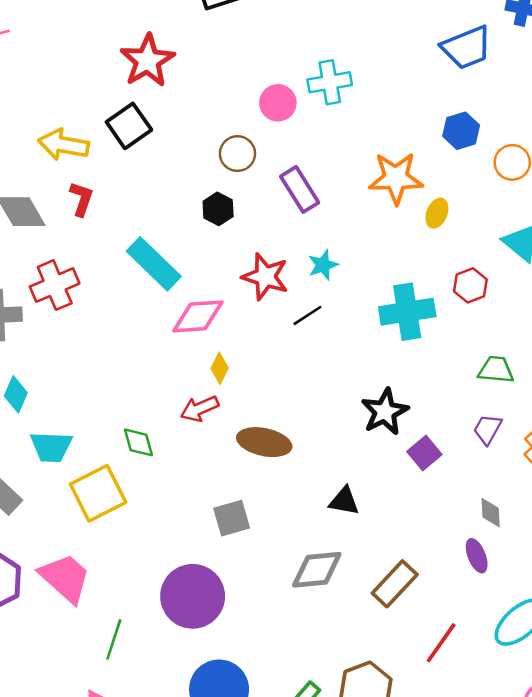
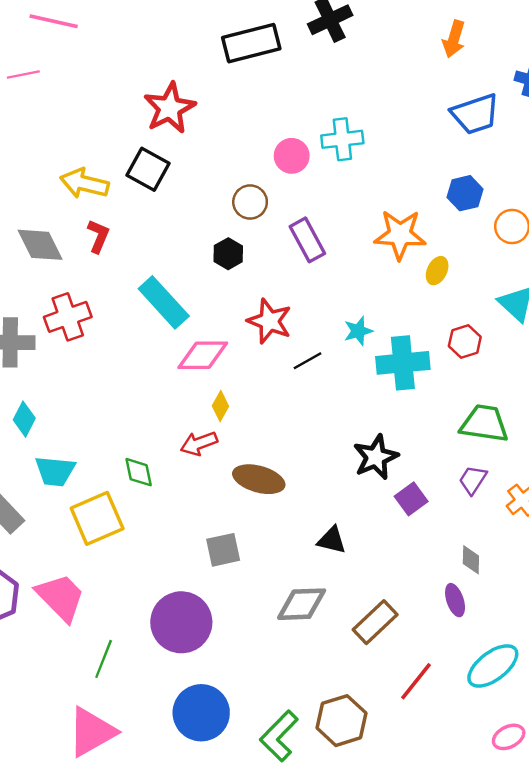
black square: (129, 126) -> (148, 169), turned -30
cyan star: (323, 265) -> (358, 331), moved
green trapezoid: (496, 370) -> (484, 424), size x1.4

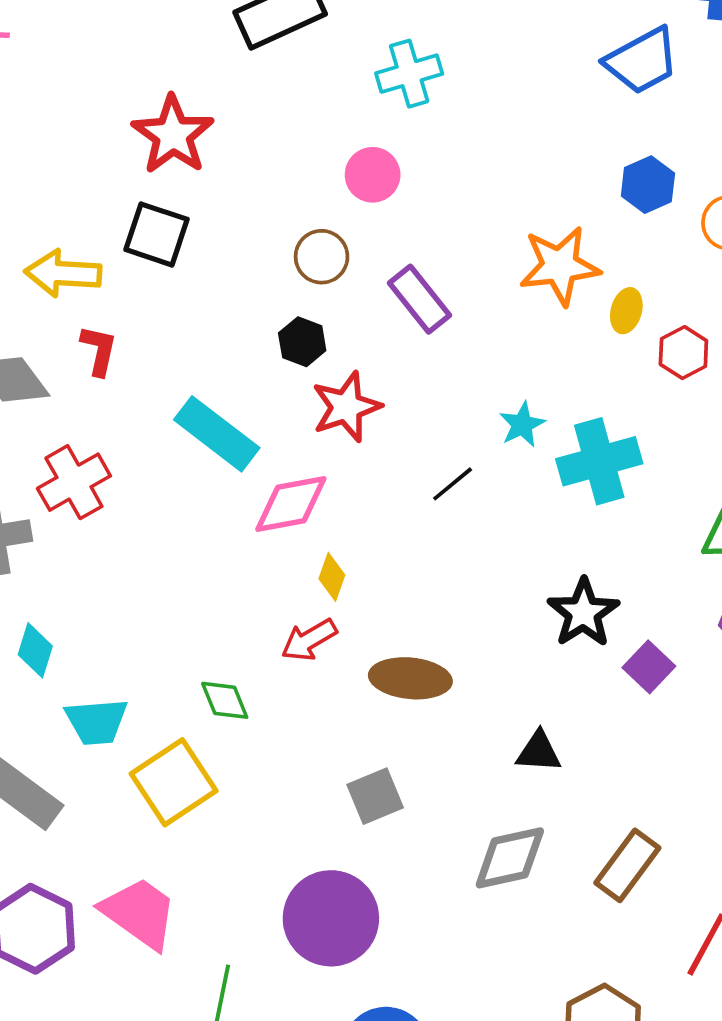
cyan cross: (342, 139) -> (409, 74), moved
red star: (269, 321) -> (346, 407), moved, turned -30
red hexagon: (465, 341) -> (683, 353), moved

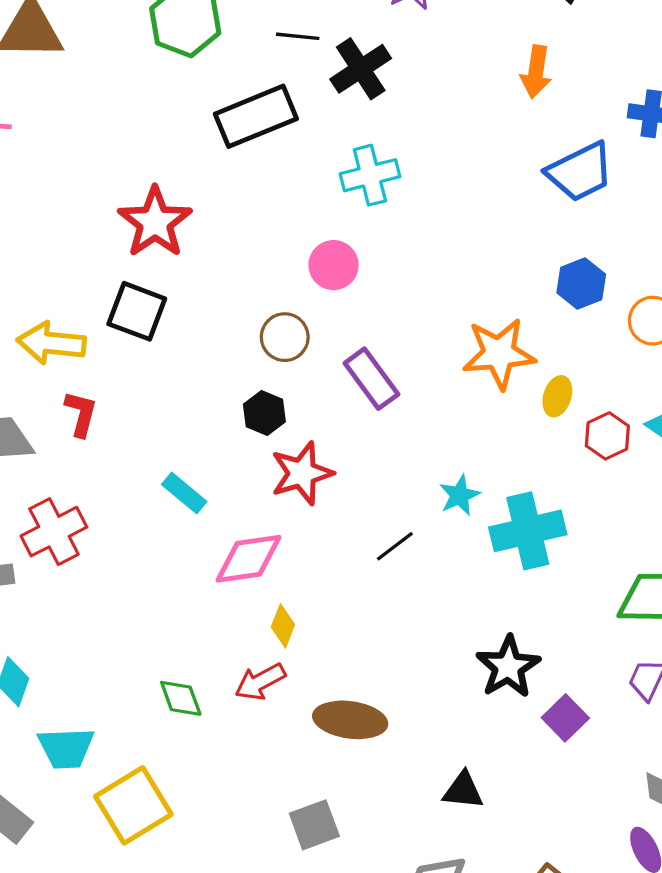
cyan rectangle: (217, 434) -> (184, 493), size x0.6
green diamond: (225, 700) -> (181, 698), moved

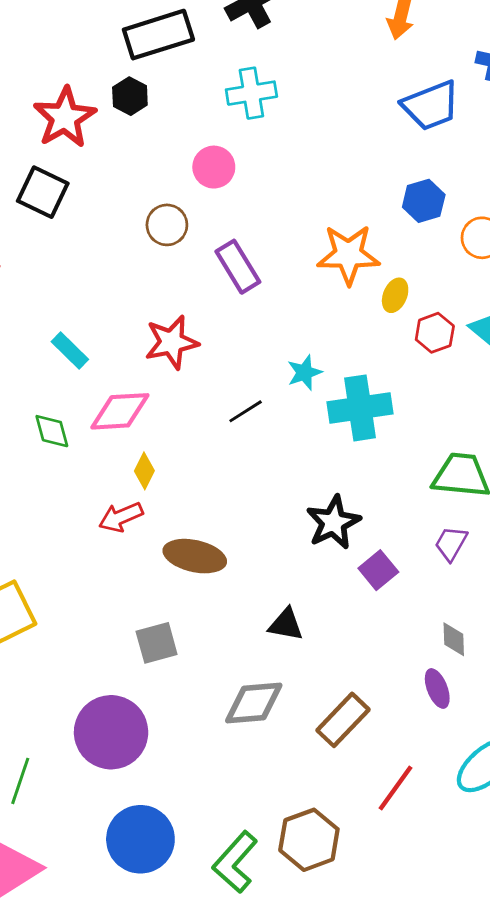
black hexagon: (264, 413) -> (130, 96), moved
green diamond: (181, 698) -> (52, 431), moved

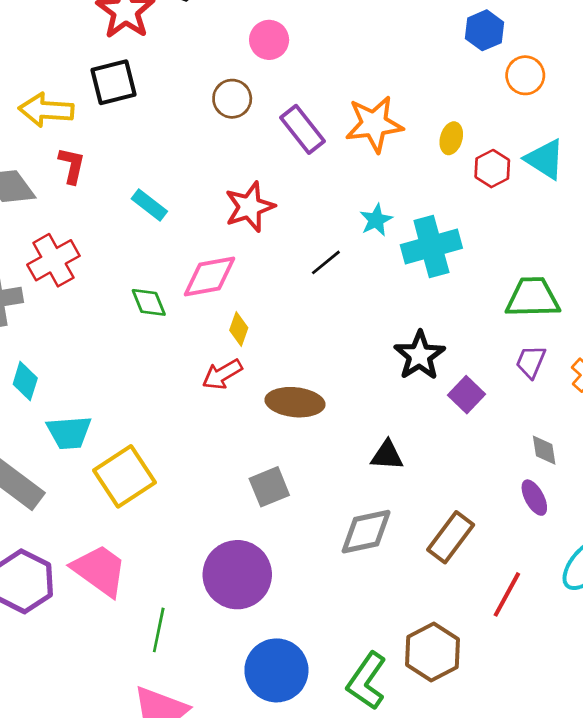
black square: (43, 192) -> (113, 82), turned -33
blue hexagon: (424, 201) -> (485, 30), moved
orange star: (348, 255) -> (374, 124), moved
cyan rectangle: (70, 350) -> (149, 205), moved

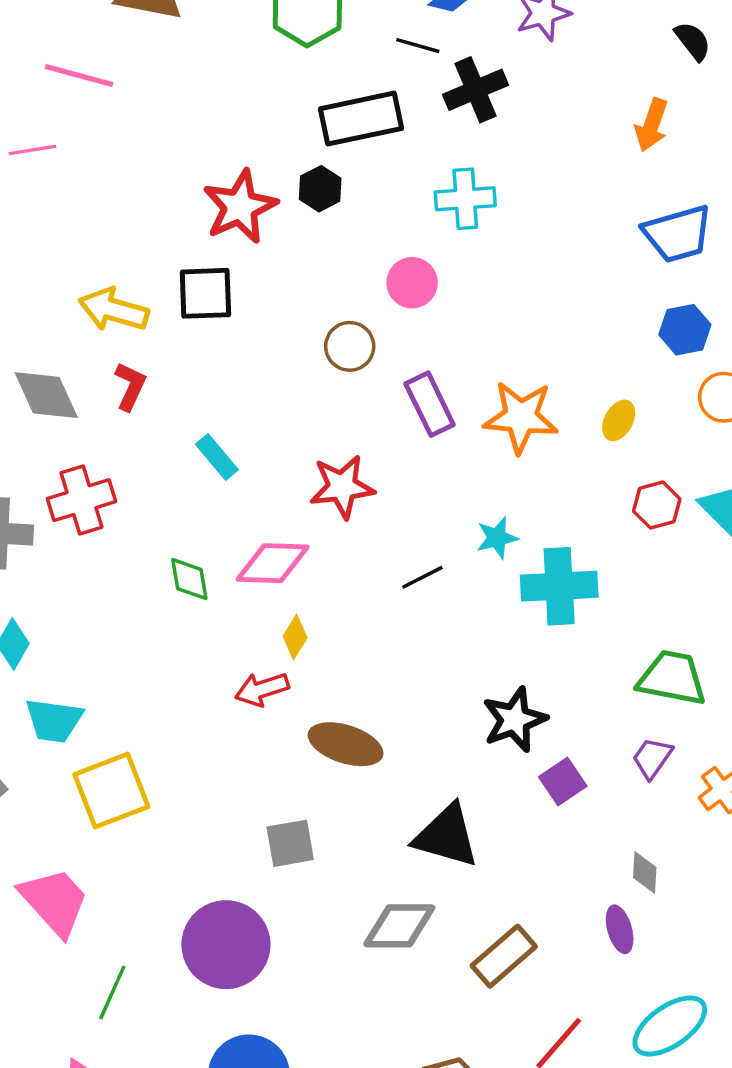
yellow ellipse: (451, 138) -> (619, 420), moved
black triangle: (387, 455) -> (446, 836), size x1.6

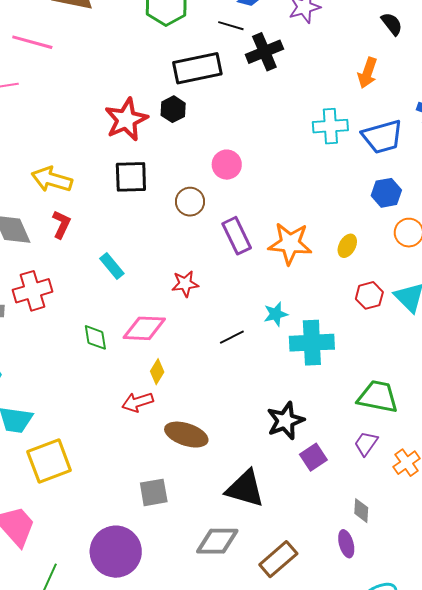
cyan cross: (465, 199) -> (330, 126), moved
black square: (205, 293) -> (131, 177), moved
red star: (342, 487) -> (185, 284), size x0.7

